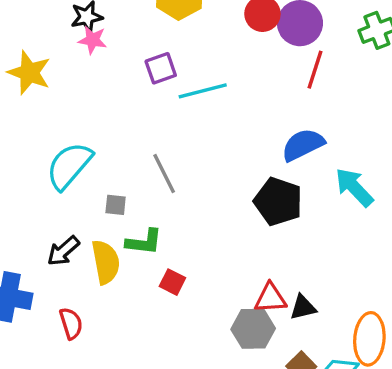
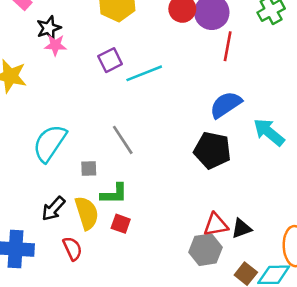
red square: (172, 282) -> (121, 224), moved
red semicircle: (71, 323) -> (72, 249), moved

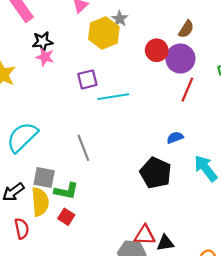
blue semicircle: (226, 105) -> (175, 138), size x0.6
gray square: (89, 169) -> (44, 177), moved, size x1.5

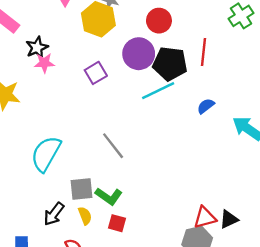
purple circle: (180, 59) -> (139, 54), moved
cyan line: (113, 97) -> (158, 91), moved
black pentagon: (156, 173) -> (170, 64), moved
green L-shape: (66, 191) -> (109, 196), turned 40
yellow semicircle: (40, 202) -> (85, 216), size x0.6

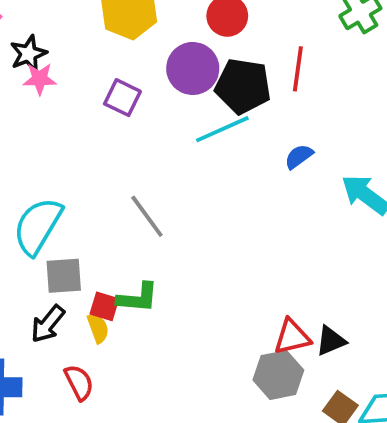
purple square: (96, 73) -> (122, 98), turned -35
gray square: (82, 189) -> (64, 276), moved
green L-shape: (109, 196) -> (138, 298), turned -32
red square: (117, 223) -> (104, 306), moved

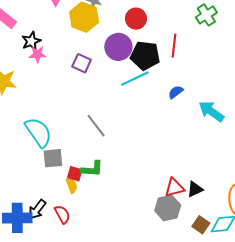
cyan semicircle: (38, 226) -> (38, 132), turned 116
black arrow: (48, 324) -> (37, 210), moved

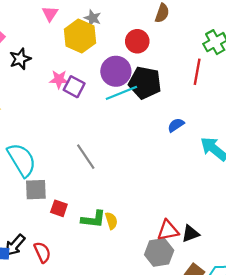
red line: (174, 46) -> (197, 72), moved
pink star: (38, 54) -> (59, 79), moved
cyan line: (135, 79) -> (121, 93), moved
green L-shape: (92, 169) -> (93, 219), moved
yellow semicircle: (72, 185) -> (111, 221), moved

